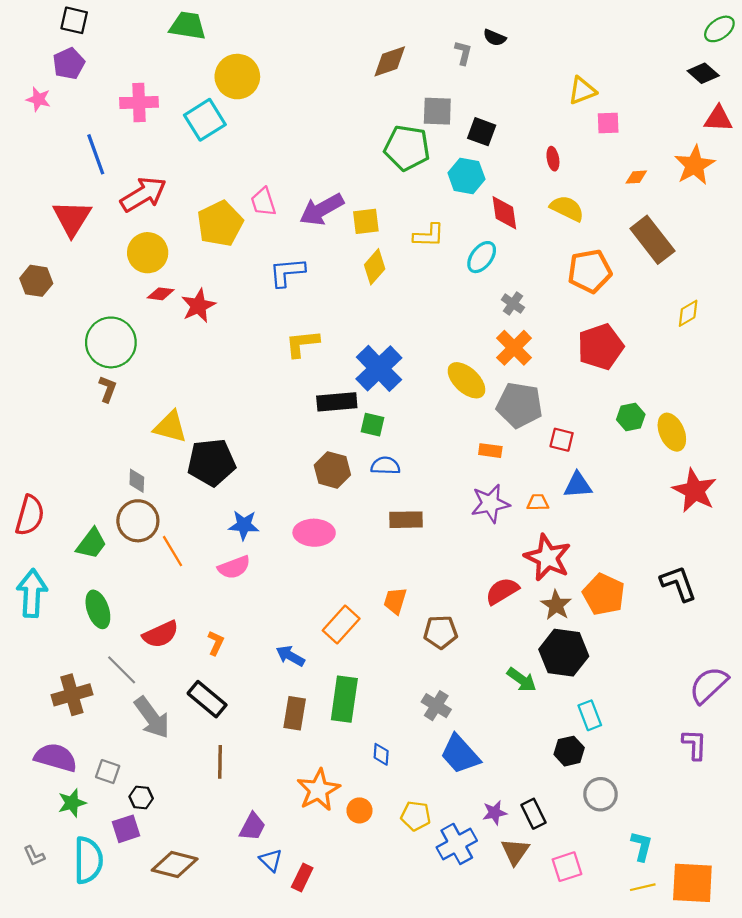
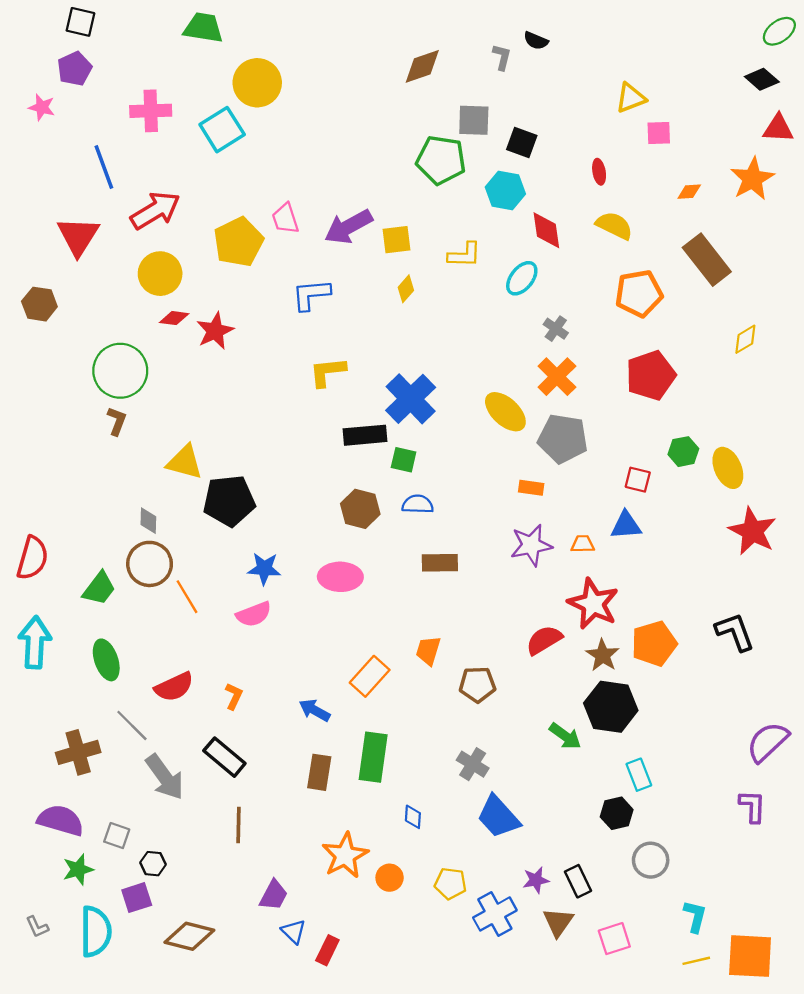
yellow diamond: (375, 267) -> (406, 289), size x0.7
red square: (562, 440) -> (638, 480), moved
orange pentagon: (604, 594) -> (654, 644), turned 30

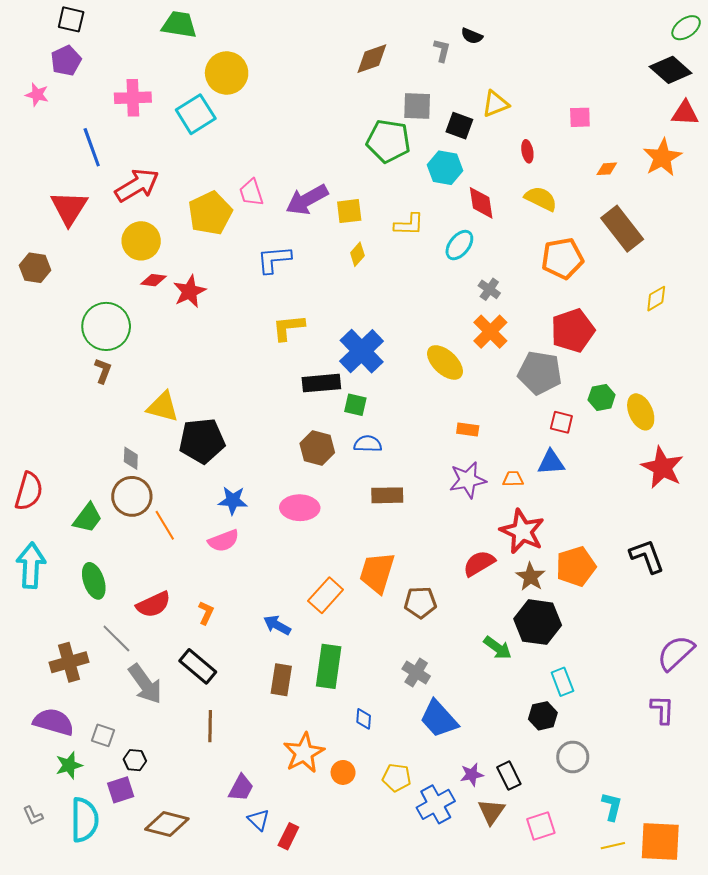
black diamond: (762, 79) -> (671, 70), size x1.4
yellow triangle: (631, 98) -> (495, 104), moved
gray pentagon: (563, 439) -> (540, 373), moved
orange trapezoid: (428, 651) -> (377, 573), size x1.6

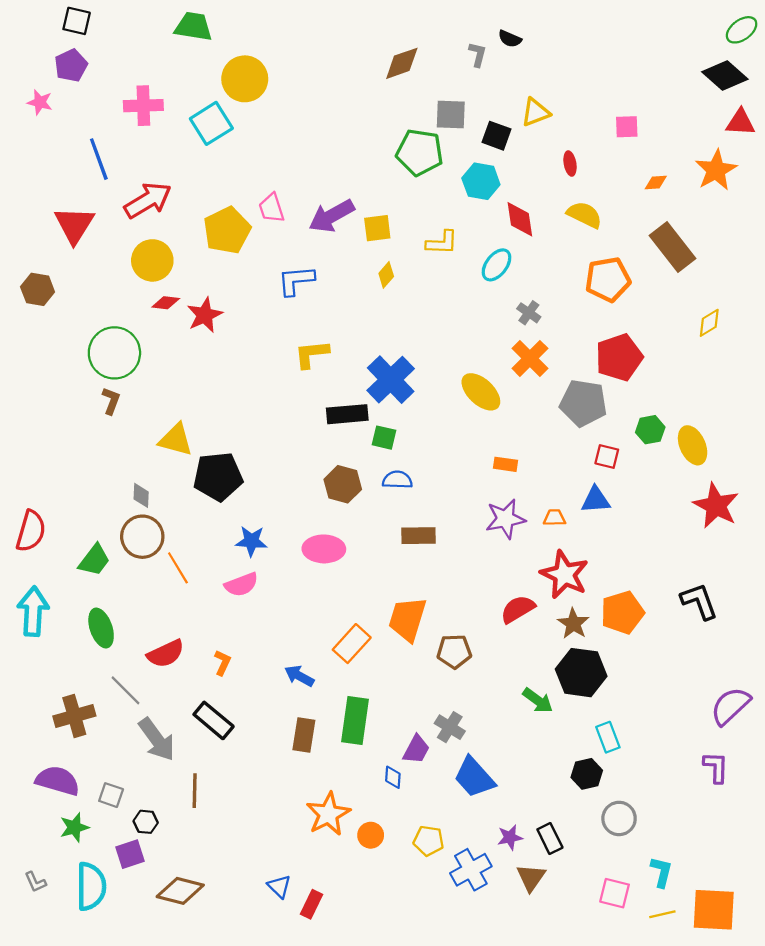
brown line: (210, 726) -> (195, 791), moved
purple trapezoid: (241, 788) -> (416, 749), moved
pink square: (541, 826) -> (615, 893), moved, turned 32

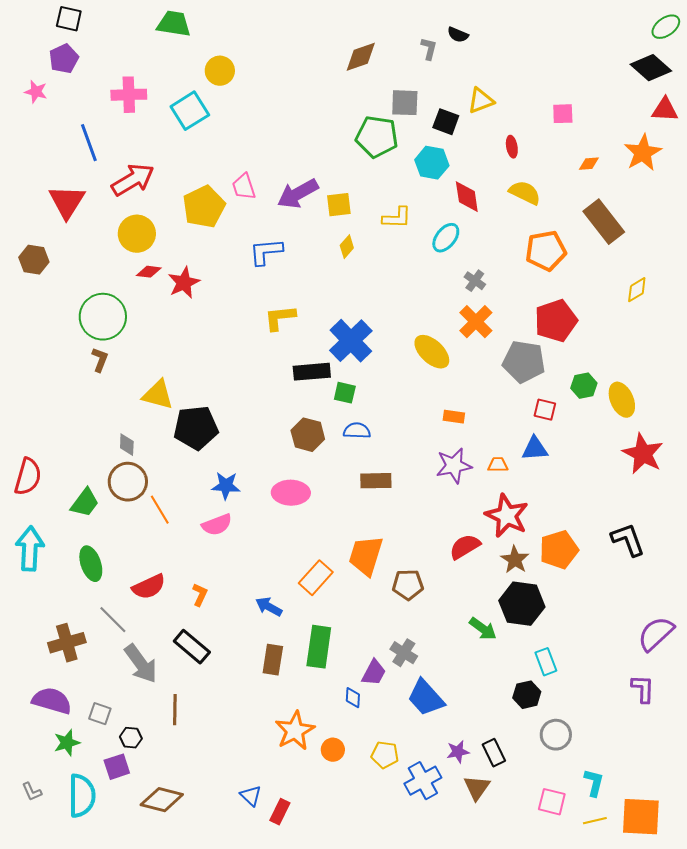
yellow circle: (245, 79) -> (220, 71), size x0.7

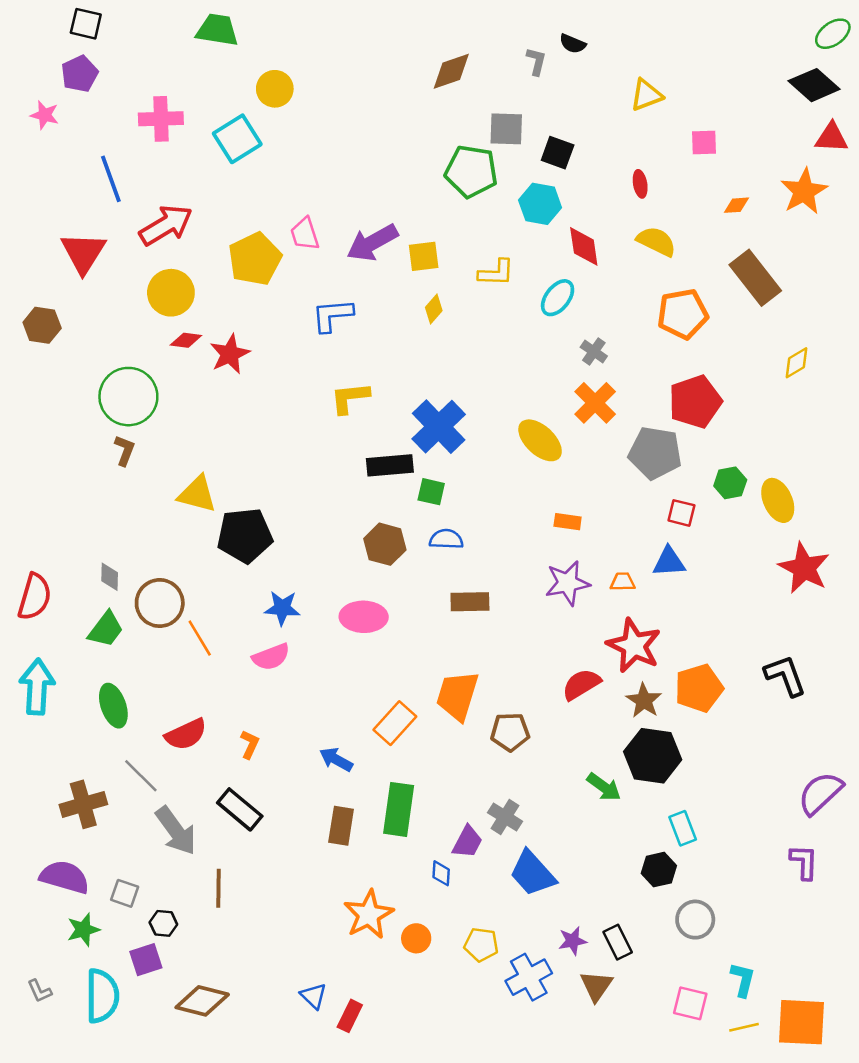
yellow triangle: (481, 101) -> (646, 95), moved
gray diamond: (127, 445) -> (110, 577), moved

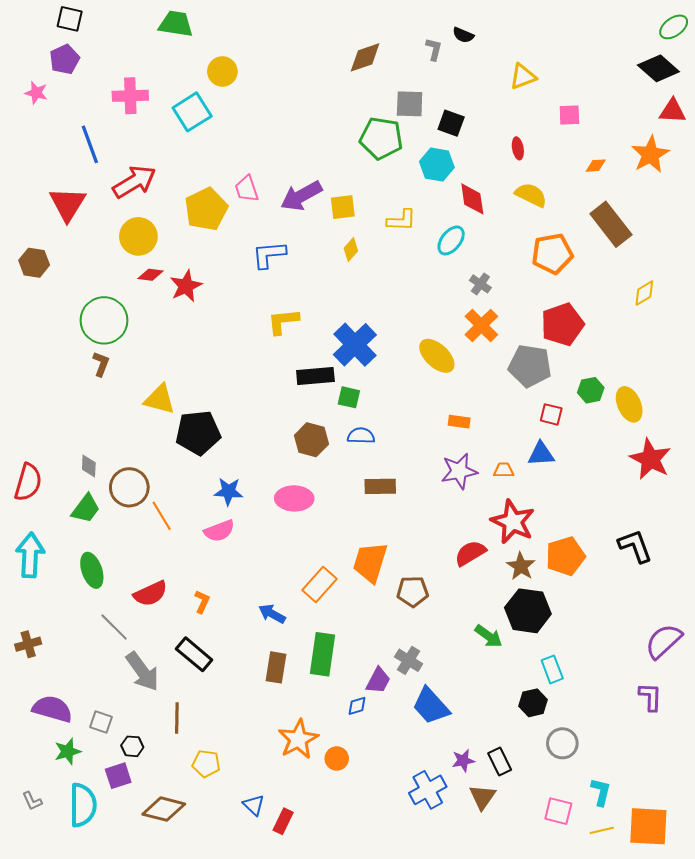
brown cross: (83, 804) -> (28, 644), moved, size x0.7
blue diamond: (441, 873) -> (357, 706), turned 70
yellow pentagon: (481, 945) -> (206, 764), moved

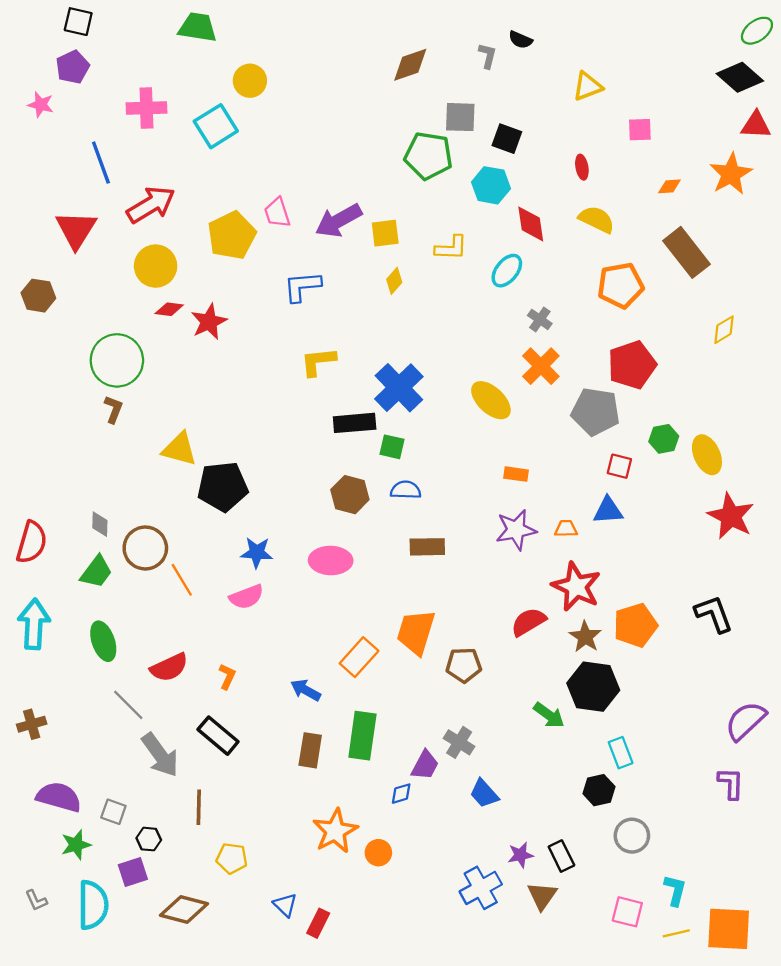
blue trapezoid: (431, 706) -> (484, 794), size x0.7

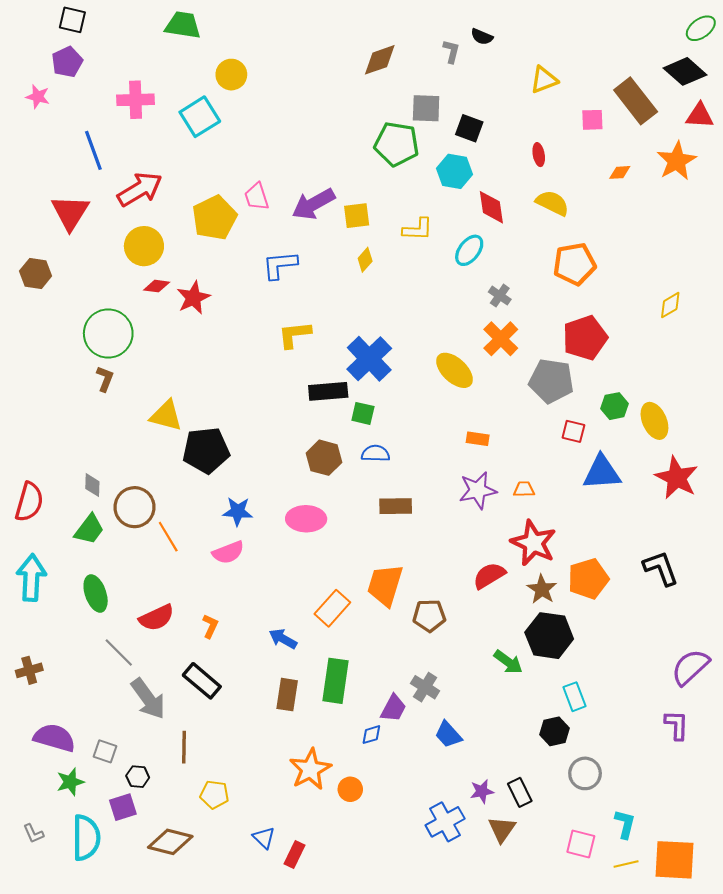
brown rectangle: (686, 252) -> (636, 101), moved
blue triangle: (608, 510) -> (602, 472), moved, size x1.4

